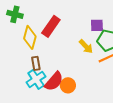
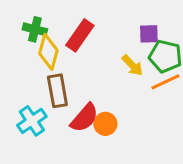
green cross: (15, 14) -> (35, 29), moved
brown rectangle: (36, 63) -> (57, 91), size x1.5
cyan cross: (36, 79) -> (32, 121), moved

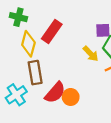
green cross: (35, 29) -> (18, 17), moved

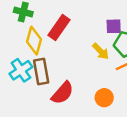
cyan cross: (16, 95) -> (21, 70), moved
orange circle: (71, 97) -> (104, 98), moved

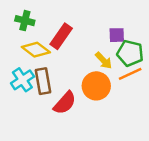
yellow diamond: (34, 41) -> (36, 50), turned -68
orange circle: (104, 98) -> (96, 86), moved, size x1.5

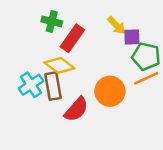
green cross: (25, 21) -> (52, 21), moved
yellow diamond: (36, 50) -> (59, 65), moved
yellow arrow: (104, 61) -> (116, 25), moved

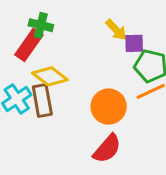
red rectangle: (72, 38) -> (29, 45), moved
red semicircle: (76, 109) -> (107, 149), moved

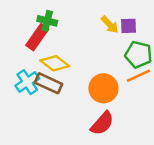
purple square: (134, 43) -> (128, 26), moved
brown rectangle: (42, 101) -> (49, 83), turned -55

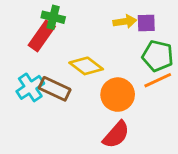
yellow arrow: (110, 25) -> (125, 22), turned -54
yellow diamond: (55, 63) -> (86, 66), moved

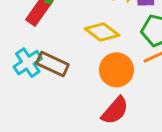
yellow diamond: (86, 66) -> (102, 32), moved

